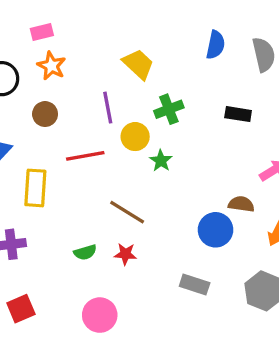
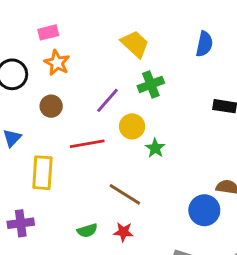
yellow trapezoid: (138, 64) -> (135, 44), moved
purple line: (108, 108) -> (107, 100), turned 52
green cross: (169, 109) -> (151, 84), moved

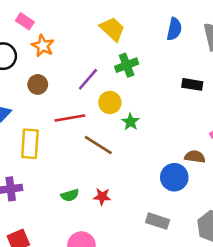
pink rectangle: (48, 32) -> (25, 21), moved, turned 48
brown line: (125, 194) -> (98, 145), moved

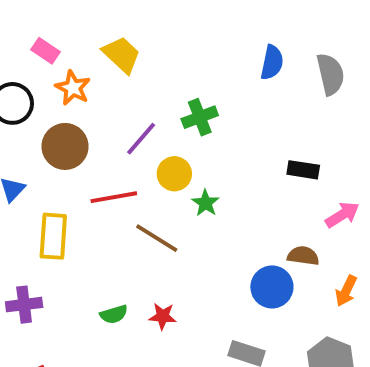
yellow trapezoid: (112, 29) -> (122, 55), moved
brown circle: (38, 84) -> (65, 146), size x1.5
black rectangle: (192, 84) -> (303, 170), moved

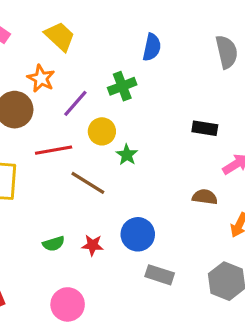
blue semicircle: (272, 62) -> (152, 47), moved
orange star: (73, 88) -> (41, 78), moved
blue circle: (272, 287) -> (138, 234), moved

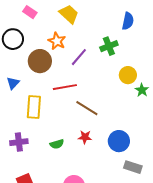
yellow circle: (102, 131) -> (128, 75), moved
green star: (127, 155) -> (142, 90), moved
green semicircle: (54, 244) -> (57, 144), moved
red star: (93, 245) -> (85, 137), moved

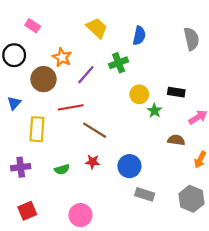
yellow trapezoid: (69, 14) -> (97, 28), moved

